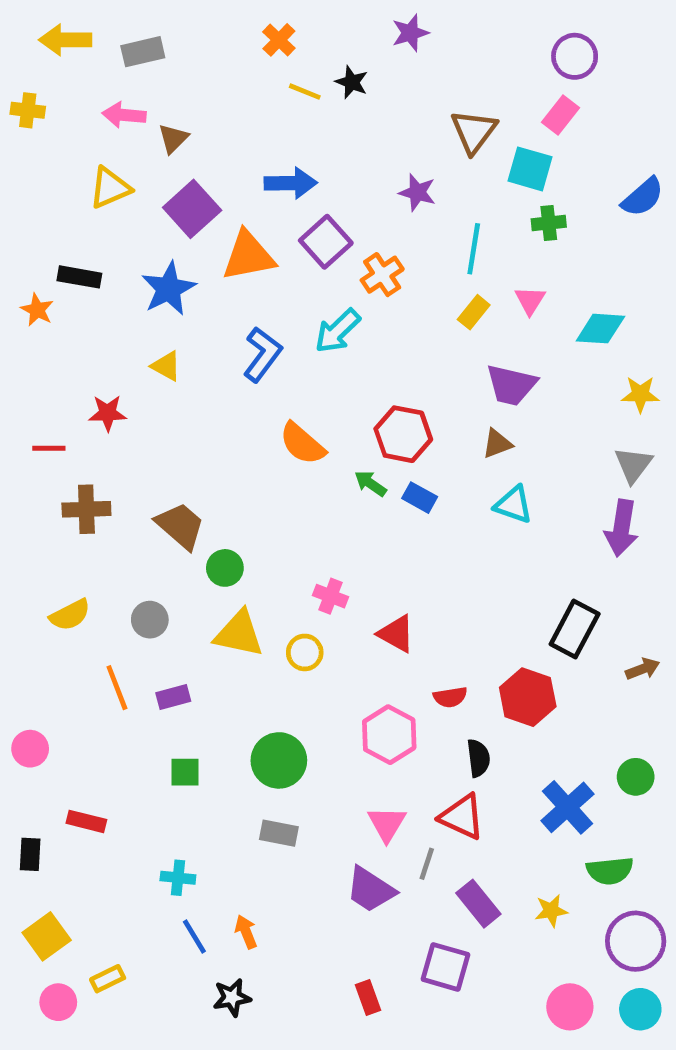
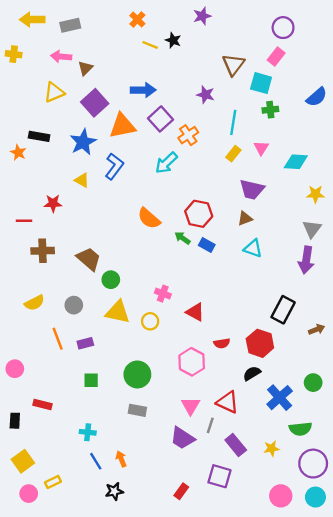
blue L-shape: (262, 354) -> (114, 166), moved
black semicircle: (478, 758) -> (252, 373), moved, turned -114
red rectangle: (368, 997) -> (181, 491), turned 56

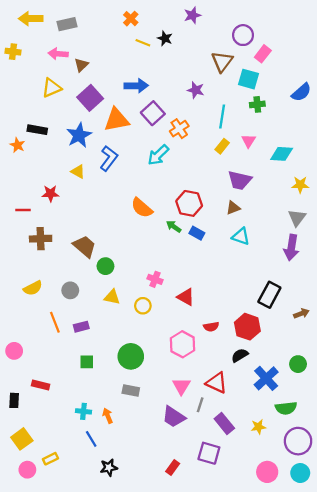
purple circle: (283, 28) -> (243, 35), moved
yellow triangle: (118, 312) -> (112, 297), size x0.7
orange arrow: (121, 459) -> (108, 416), moved

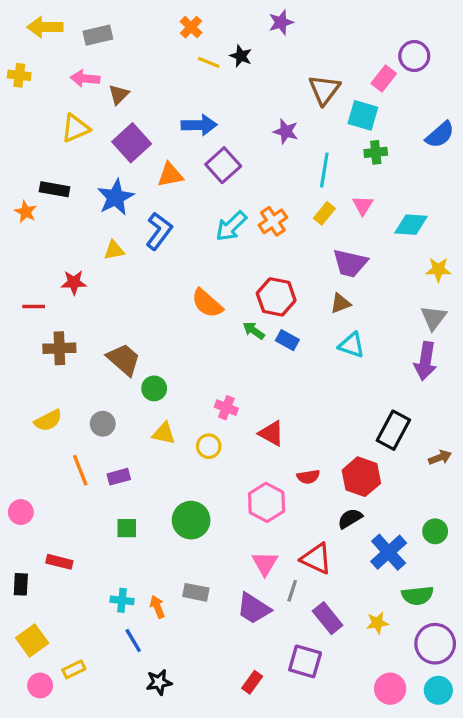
purple circle: (243, 35) -> (414, 56), moved
orange triangle: (116, 120) -> (170, 175), size x0.7
orange cross: (179, 129) -> (273, 221), moved
yellow triangle: (78, 172) -> (114, 250), turned -40
gray rectangle: (131, 390) -> (196, 592), moved

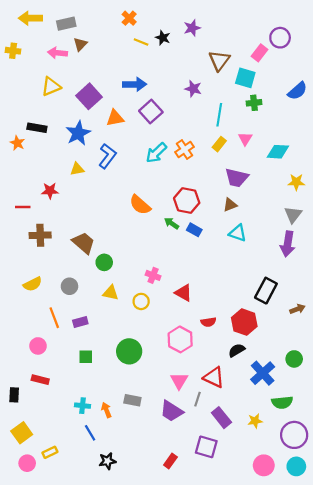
purple star: (281, 22) -> (192, 28), moved
brown triangle: (119, 95) -> (80, 44), moved
pink circle: (21, 512) -> (38, 346), moved

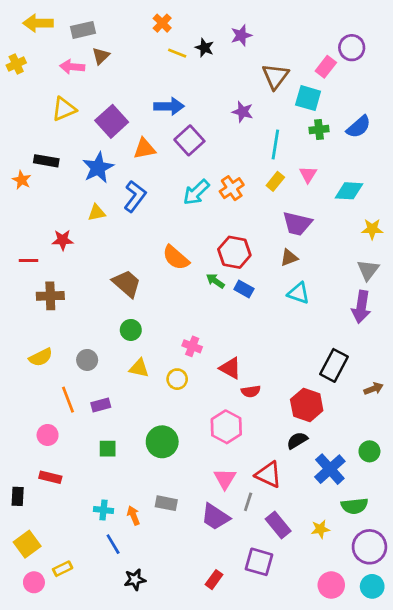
yellow cross: (13, 51) -> (16, 64), turned -32
blue semicircle: (297, 91) -> (359, 127), moved
brown trapezoid: (84, 243) -> (127, 284), moved
red semicircle: (208, 322) -> (251, 391), moved

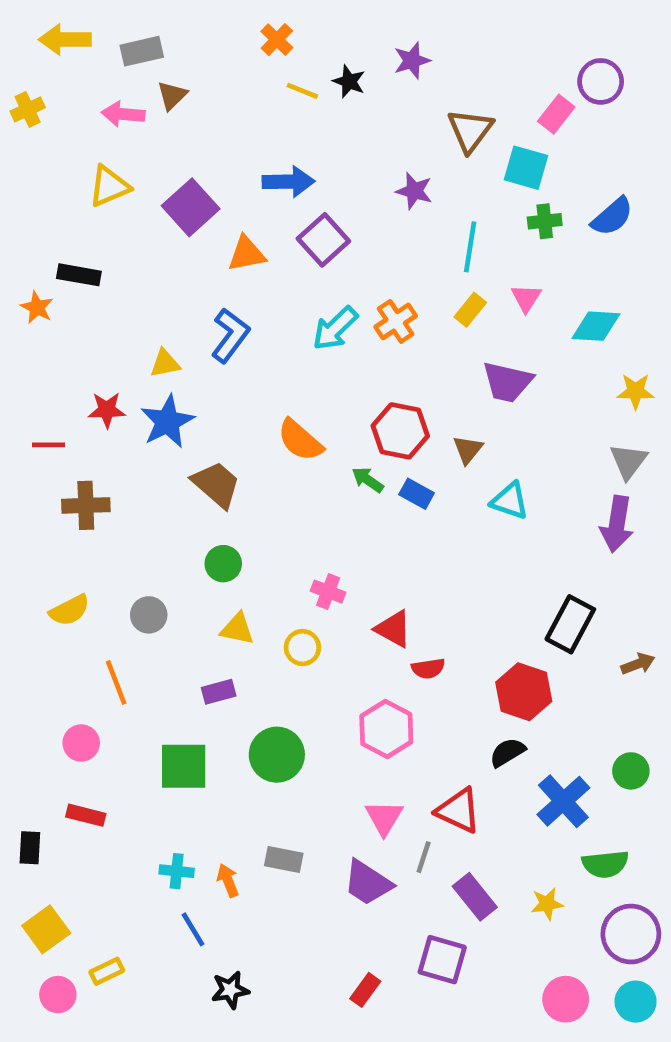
blue star: (98, 168) -> (167, 422), moved
brown triangle: (289, 258) -> (468, 450), moved, turned -30
purple rectangle: (101, 405) -> (219, 692), moved
green square: (108, 449) -> (184, 766), size x1.6

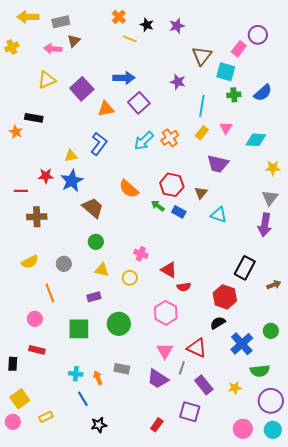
black star: (349, 81) -> (147, 25), moved
pink circle: (58, 995) -> (13, 422), moved

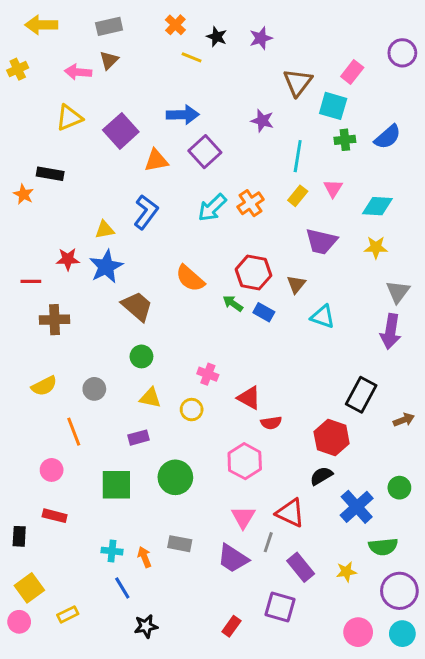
gray rectangle: (61, 22) -> (109, 26), moved
purple circle: (258, 35) -> (402, 53), moved
yellow star: (273, 168) -> (376, 247), moved

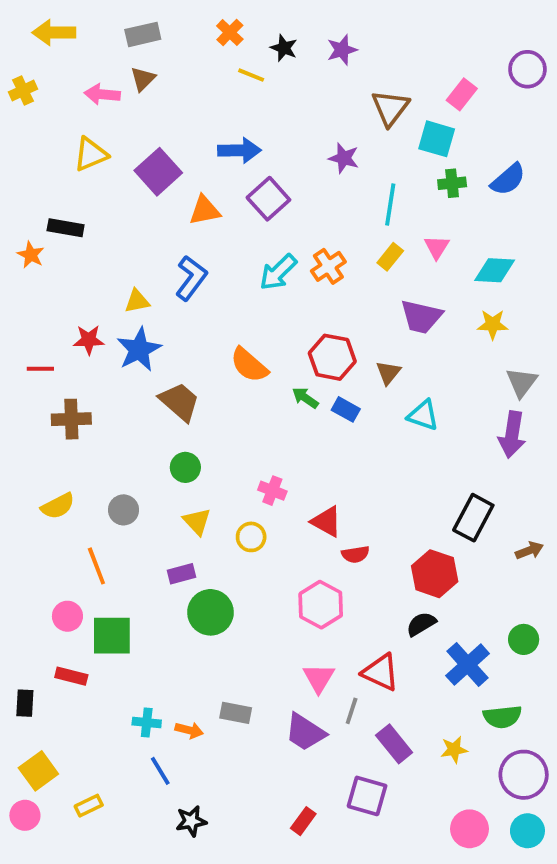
yellow triangle: (150, 398) -> (197, 522), turned 35
green circle: (175, 477) -> (210, 612), moved
green square: (116, 485) -> (112, 636), moved
orange arrow: (144, 557) -> (189, 730), turned 126

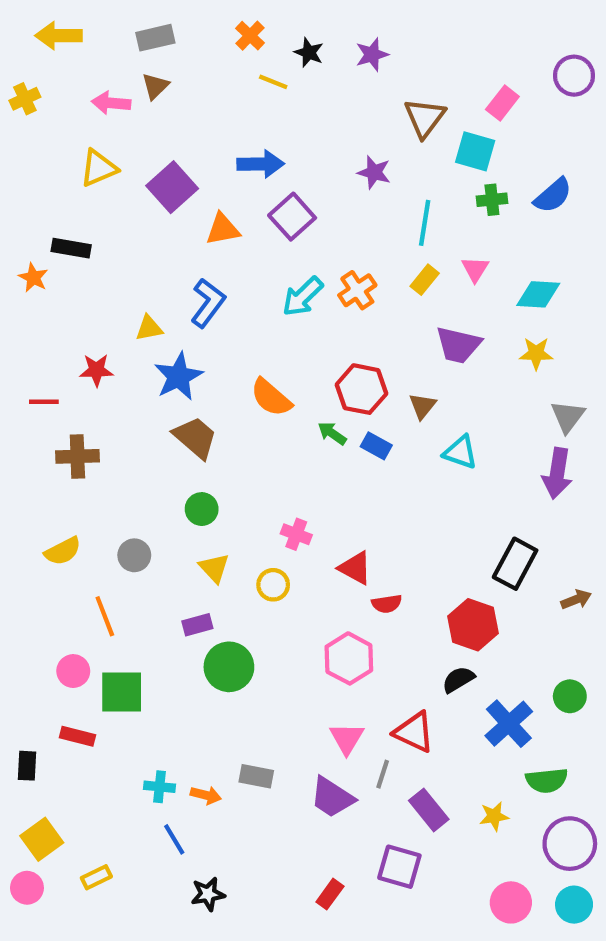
blue star: (139, 349) -> (178, 376), moved

